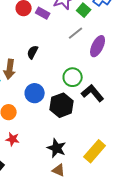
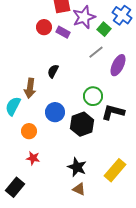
black L-shape: (93, 93) -> (113, 112), turned -35

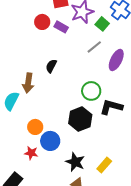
blue circle: (55, 112) -> (50, 141), moved
orange circle: (29, 131) -> (35, 127), moved
yellow rectangle: (115, 170) -> (104, 165), moved, size x0.7

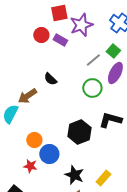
green square: (102, 24) -> (113, 51), moved
black semicircle: (51, 66) -> (50, 79), turned -72
brown arrow: (28, 83) -> (27, 96), turned 48
green circle: (91, 91) -> (92, 88), moved

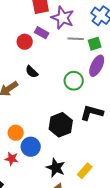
purple star: (81, 25) -> (63, 18), turned -30
red circle: (41, 35) -> (25, 42), moved
green square: (113, 51) -> (95, 44), turned 32
gray line: (93, 60) -> (76, 39), moved, turned 42

